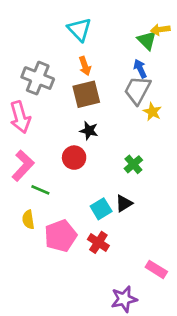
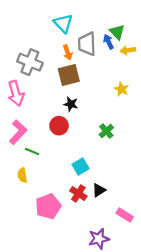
yellow arrow: (160, 30) -> (128, 50), moved
blue arrow: (140, 69) -> (109, 42), moved
gray trapezoid: (137, 90) -> (87, 44), moved, turned -30
black triangle: (124, 203) -> (99, 190), moved
pink pentagon: (61, 236) -> (48, 206), moved

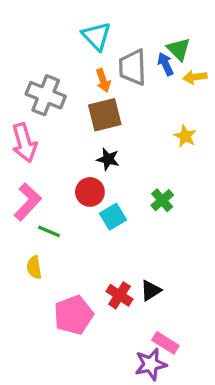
cyan square: (81, 167) -> (113, 217), moved
pink rectangle: (125, 215) -> (165, 343), moved

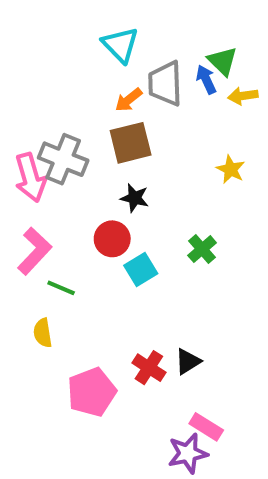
orange arrow: (103, 80) -> (129, 100), turned 70
gray cross: (46, 95) -> (63, 159), moved

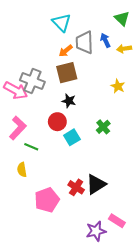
green triangle: (222, 61) -> (122, 18), moved
pink arrow: (30, 178) -> (16, 90), turned -45
black triangle: (188, 361) -> (96, 184), size x1.5
pink rectangle: (206, 427) -> (117, 221), moved

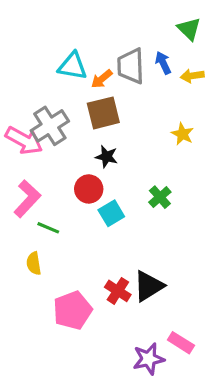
cyan triangle: (62, 23) -> (73, 66), moved, turned -36
gray cross: (32, 81) -> (50, 126), turned 35

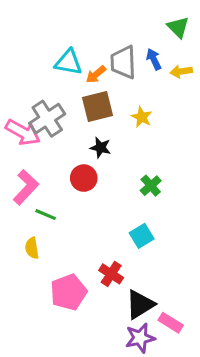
yellow star: (183, 134) -> (142, 117), moved
cyan square: (111, 213) -> (142, 236), moved
black triangle: (149, 286) -> (140, 304), moved

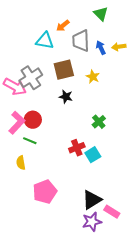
green triangle: (178, 27) -> (101, 14), moved
blue arrow: (154, 59) -> (101, 48), moved
orange arrow: (96, 74) -> (63, 26), moved
red circle: (84, 178) -> (33, 120), moved
red cross: (111, 274) -> (77, 148), moved, turned 35

